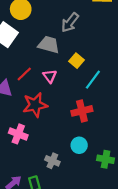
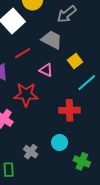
gray arrow: (70, 22) -> (67, 14), moved
red line: (24, 74) -> (23, 53), moved
pink triangle: (50, 76) -> (46, 70), turned -40

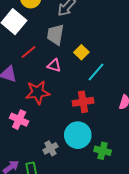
gray trapezoid: (52, 40) -> (55, 35), turned -100
cyan circle: (60, 142) -> (78, 135), size x1.6
gray cross: (31, 152) -> (50, 148), turned 32

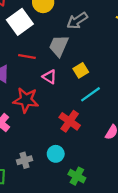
red line: (28, 52) -> (27, 57), turned 35
red cross: (83, 102) -> (70, 121), turned 30
cyan circle: (78, 135) -> (56, 154), size x0.6

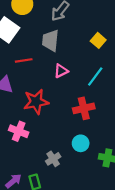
yellow square: (81, 70) -> (98, 40), moved
pink triangle: (50, 77) -> (61, 71), moved, turned -40
red cross: (70, 121) -> (84, 108), turned -30

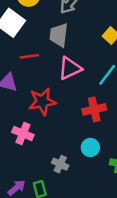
pink triangle: (61, 71) -> (70, 68), size x1.5
gray cross: (53, 159) -> (60, 164), turned -32

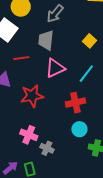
pink cross: (23, 133) -> (29, 135), moved
cyan circle: (90, 147) -> (79, 129), moved

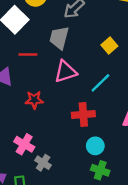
red star: (32, 96) -> (34, 100), size x0.7
cyan circle: (79, 129) -> (95, 146), moved

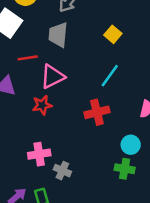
pink triangle: (65, 72) -> (53, 77), moved
pink cross: (24, 144) -> (39, 154), turned -30
cyan circle: (95, 146) -> (131, 145), moved

